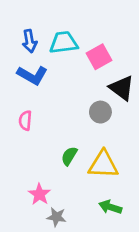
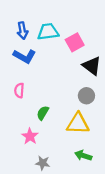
gray circle: (100, 112) -> (86, 96), moved
green semicircle: (69, 156) -> (43, 113), moved
pink star: (39, 194) -> (30, 136), moved

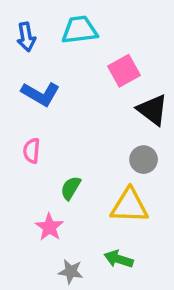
blue arrow: (22, 31) -> (26, 37), moved
cyan trapezoid: (48, 32) -> (80, 30), moved
green arrow: (83, 156) -> (119, 259), moved

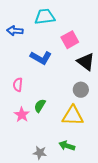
blue arrow: (26, 37) -> (15, 31), moved, turned 105
blue L-shape: (40, 94) -> (41, 58), moved
pink star: (49, 227) -> (22, 115), moved

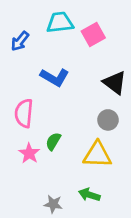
blue arrow: (15, 31) -> (20, 41), turned -56
pink square: (70, 40) -> (93, 34), moved
pink semicircle: (18, 85) -> (24, 113), size x1.5

